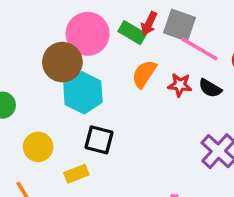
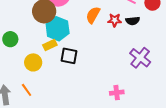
black semicircle: (210, 88) -> (133, 21), turned -32
yellow rectangle: (76, 174) -> (50, 45), moved

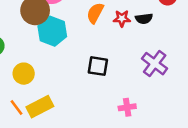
yellow rectangle: (50, 45) -> (40, 107), moved, size x1.5
black square: (69, 56) -> (98, 66), moved

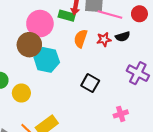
black square: (98, 66) -> (90, 83), turned 30
yellow circle: (24, 74) -> (21, 93), moved

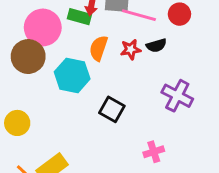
cyan hexagon: (47, 60) -> (72, 75), moved

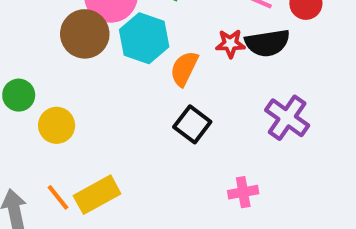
black semicircle: (156, 45) -> (267, 43), size x1.5
orange semicircle: (99, 48) -> (184, 69), moved
cyan hexagon: (72, 75) -> (144, 38), moved

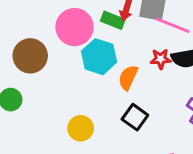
brown circle: (85, 34) -> (30, 56), moved
yellow circle: (57, 125) -> (81, 128), moved

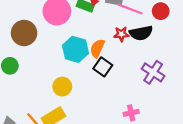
cyan hexagon: (99, 57) -> (75, 49), moved
black square: (135, 117) -> (103, 67), moved

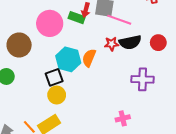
red circle: (161, 11) -> (158, 43), moved
black square: (103, 67) -> (54, 77), moved, turned 36
purple cross: (153, 72) -> (143, 79), turned -30

